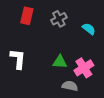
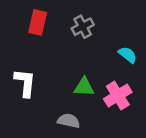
cyan semicircle: (89, 29) -> (128, 55), moved
gray semicircle: (70, 86) -> (69, 121), moved

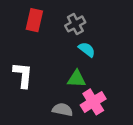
cyan semicircle: (128, 55) -> (87, 50), moved
pink cross: (118, 95) -> (93, 102), moved

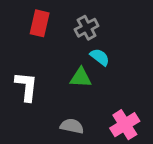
green triangle: (77, 79) -> (81, 78), moved
pink cross: (93, 102) -> (125, 125), moved

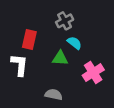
red rectangle: (40, 23) -> (29, 40), moved
pink cross: (125, 125) -> (93, 73), moved

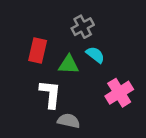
green triangle: (60, 58) -> (69, 65), moved
white L-shape: (19, 65) -> (50, 94), moved

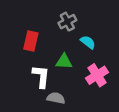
cyan semicircle: (95, 55) -> (88, 42), moved
green triangle: (69, 65) -> (64, 62), moved

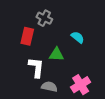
gray cross: (67, 22) -> (44, 18), moved, turned -35
pink cross: (97, 75) -> (81, 85), moved

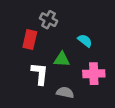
pink cross: (81, 85) -> (94, 74), moved, turned 30
gray semicircle: (49, 87) -> (65, 92), moved

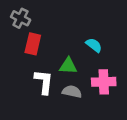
gray cross: (49, 20) -> (21, 18), moved
gray semicircle: (65, 92) -> (72, 92), moved

